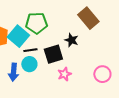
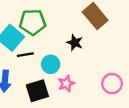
black square: (53, 54) -> (37, 91), moved
cyan circle: (29, 64) -> (51, 64), moved

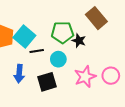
green pentagon: (33, 22) -> (62, 32), moved
pink star: (66, 84) -> (85, 77), moved, size x1.5

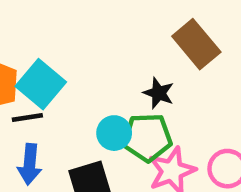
green pentagon: (62, 32) -> (147, 137), moved
black line: (37, 51) -> (27, 117), moved

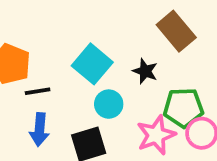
cyan square: (41, 84) -> (92, 64), moved
green pentagon: (147, 137) -> (183, 108), moved

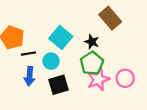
cyan circle: (109, 104) -> (51, 61), moved
green pentagon: (183, 108) -> (92, 63), moved, turned -30

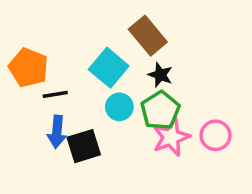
brown rectangle: (110, 18) -> (148, 36), moved
cyan circle: (51, 61) -> (119, 107), moved
black square: (59, 85) -> (84, 146), moved

